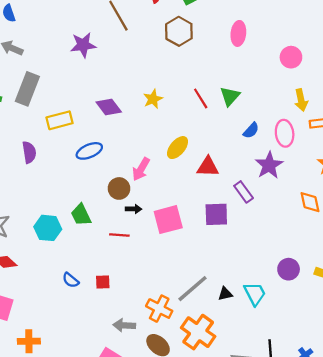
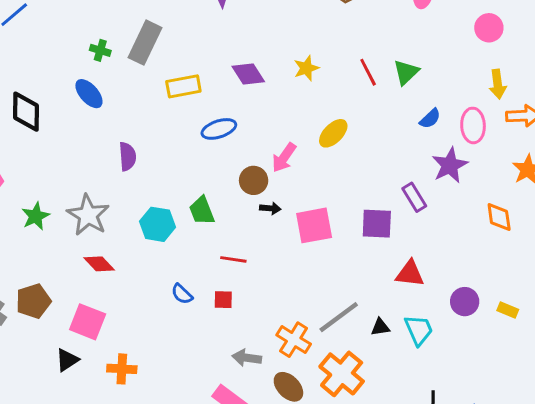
purple semicircle: (29, 152) -> (127, 156), moved
red triangle: (208, 167) -> (410, 274), moved
red line: (119, 235) -> (233, 259), moved

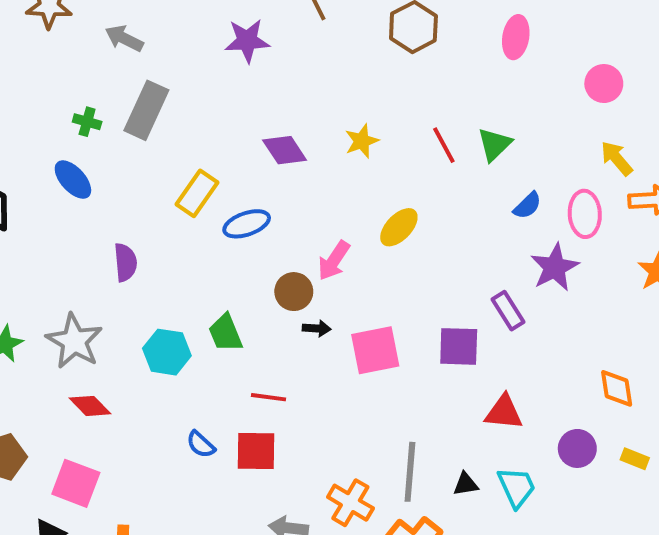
yellow arrow: (498, 84) -> (617, 158), turned 148
yellow rectangle: (183, 86) -> (197, 193), moved, turned -44
orange diamond: (499, 217) -> (617, 388), moved
red square: (223, 300) -> (256, 451), size x1.6
gray line: (339, 317) -> (410, 472), turned -48

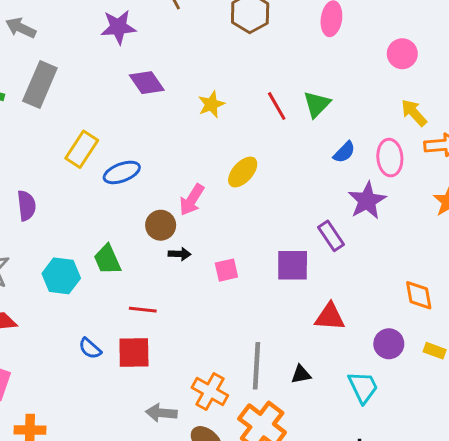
purple diamond: (285, 150) -> (147, 83), moved
pink square: (375, 350) -> (226, 270), size x0.6
cyan trapezoid: (517, 487) -> (363, 387), moved

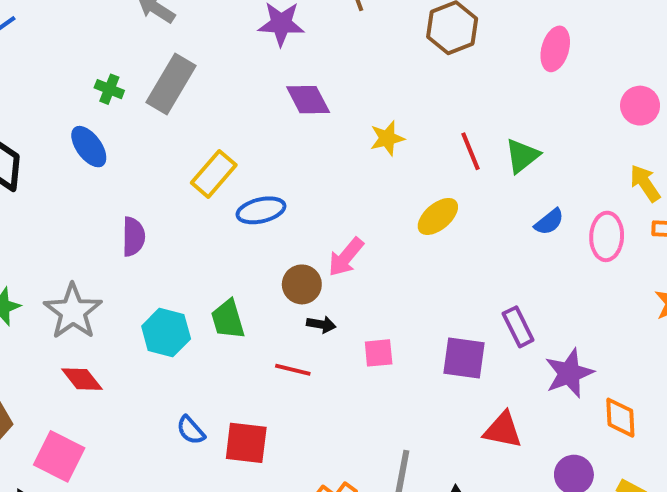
yellow ellipse: (243, 172) -> (438, 216), moved
purple star: (367, 201) -> (569, 373), moved
red line: (143, 310) -> (293, 370), moved

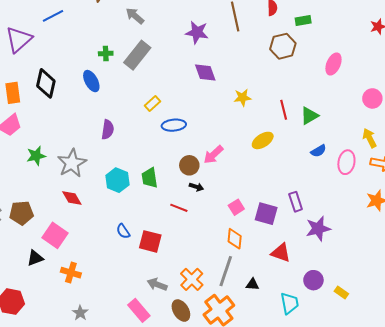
green cross: (109, 89) -> (106, 53), turned -32
yellow rectangle: (214, 174) -> (152, 103), size x0.7
pink square: (379, 353) -> (236, 207), moved, turned -35
orange diamond: (620, 418) -> (235, 239), moved

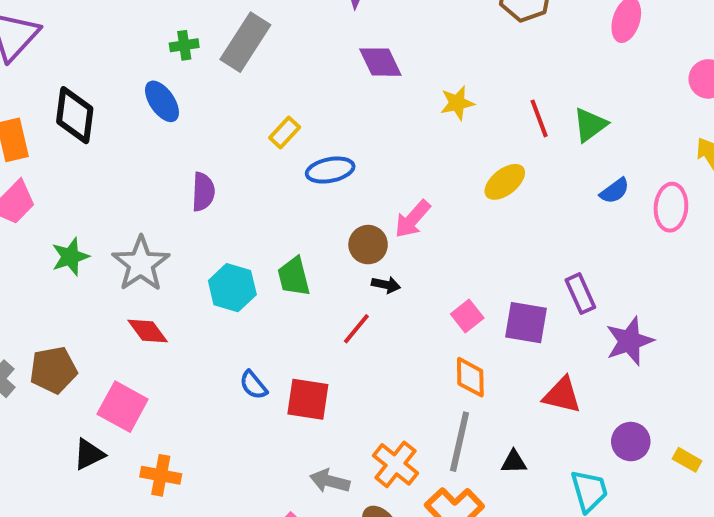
red line: (179, 208) -> (356, 329), turned -66

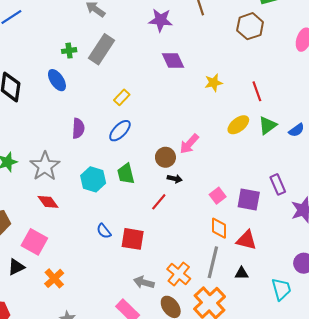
green triangle: (590, 125) -> (268, 125), moved
blue ellipse: (330, 170) -> (120, 131), moved, turned -35
red triangle: (562, 395) -> (246, 240), moved
orange cross: (161, 475) -> (54, 278), turned 36

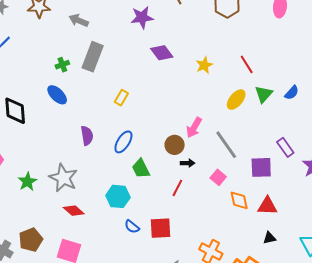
blue ellipse: (120, 131) -> (123, 142), moved
cyan hexagon: (93, 179) -> (118, 196), moved
pink square: (218, 196) -> (218, 177), moved
gray line: (213, 262) -> (226, 145), moved, turned -36

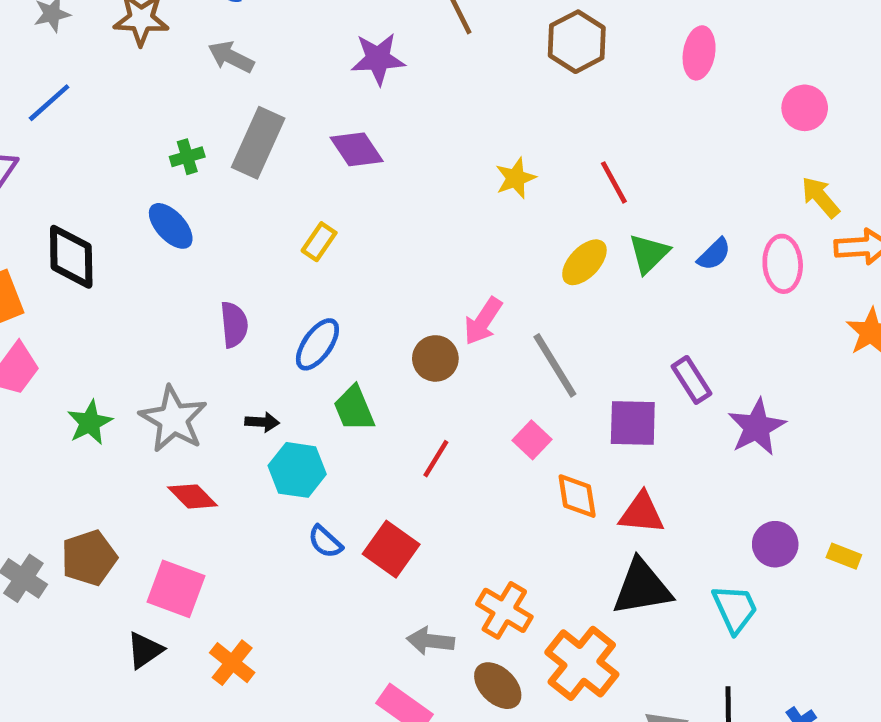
purple diamond: (162, 53) -> (357, 149), moved
black arrow: (188, 163) -> (262, 422), moved
red square: (161, 228) -> (391, 549), turned 35
black triangle: (269, 238) -> (642, 588), size x2.0

